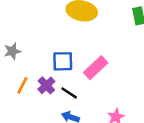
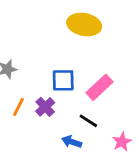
black line: (69, 93) -> (88, 121), moved

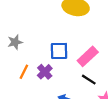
black line: (88, 121) -> (89, 80), moved

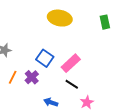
blue square: (59, 51) -> (45, 58), turned 36

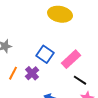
black line: (72, 84) -> (80, 80), moved

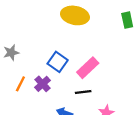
black line: (80, 80) -> (83, 92), moved, turned -40

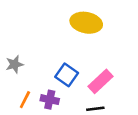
purple cross: (42, 84) -> (50, 100), turned -35

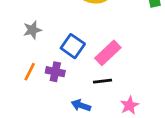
gray star: (15, 64) -> (32, 30), moved

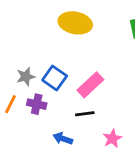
gray star: (32, 30) -> (26, 77), moved

